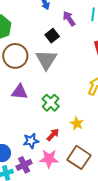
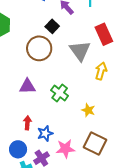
brown circle: (15, 56) -> (39, 48), moved
gray triangle: (46, 60) -> (80, 51), moved
red arrow: (53, 135) -> (27, 123), moved, turned -32

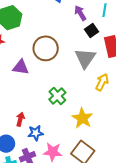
black square: (52, 26) -> (92, 31), moved
purple triangle: (27, 86) -> (21, 67), moved
yellow star: (88, 110) -> (82, 118), size x1.5

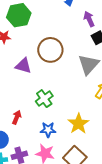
green cross: (57, 96) -> (44, 99), moved
blue star: (36, 133) -> (48, 130), moved

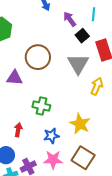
green cross: (44, 99) -> (41, 106), turned -30

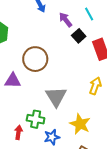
cyan line: (94, 14) -> (89, 14), turned -32
gray triangle: (78, 64) -> (56, 97), moved
green cross: (41, 106) -> (36, 119), moved

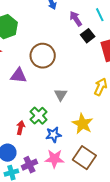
gray triangle: (56, 97) -> (61, 95), size x0.6
green cross: (36, 119) -> (39, 116), turned 30

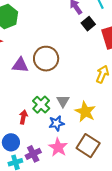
brown circle: (43, 56) -> (46, 59), moved
gray triangle: (61, 95) -> (63, 101), moved
pink star: (54, 159) -> (58, 147), turned 30

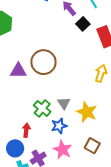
red arrow: (23, 117) -> (26, 130), moved
brown square: (88, 146) -> (92, 146), size x0.7

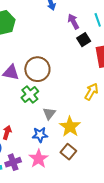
green cross: (42, 108) -> (30, 95), moved
brown square: (92, 146) -> (68, 152), moved

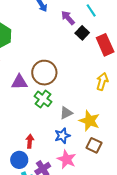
gray triangle: (49, 114) -> (66, 113), turned 40

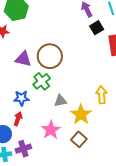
yellow arrow: (102, 82) -> (101, 95), moved, turned -36
blue star: (62, 136) -> (21, 98), moved
pink star: (67, 159) -> (51, 130), moved

